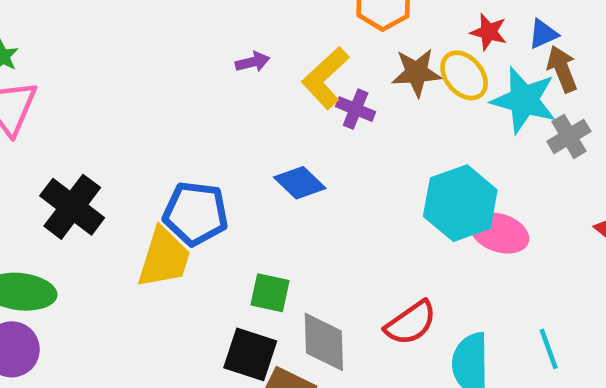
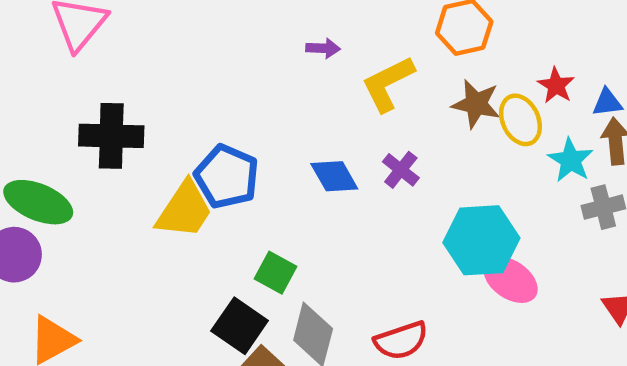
cyan star: (524, 100) -> (571, 160), size x0.7
purple cross: (356, 109) -> (401, 170), moved
black cross: (72, 207) -> (111, 136), turned 38

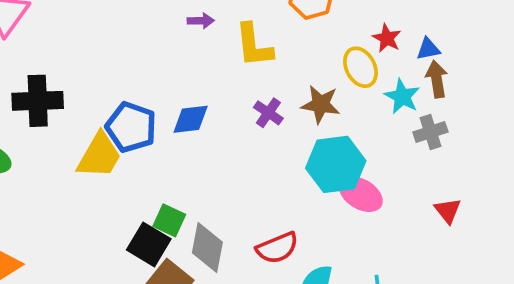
yellow L-shape: (388, 84) -> (254, 45), turned -66
brown star: (476, 104) -> (321, 104), moved
blue diamond: (334, 176) -> (191, 119), moved, turned -63
green square: (276, 273) -> (169, 220), moved

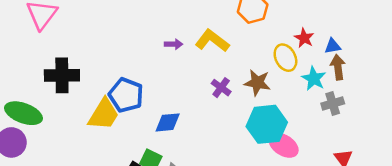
purple arrow: (201, 21) -> (174, 44), moved
yellow L-shape: (254, 45) -> (212, 41), turned 132
blue diamond: (191, 119) -> (168, 122), moved

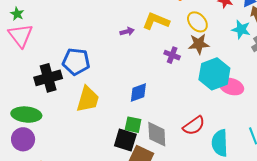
yellow ellipse: (285, 58) -> (197, 22), moved
blue pentagon: (126, 95) -> (76, 62), moved

